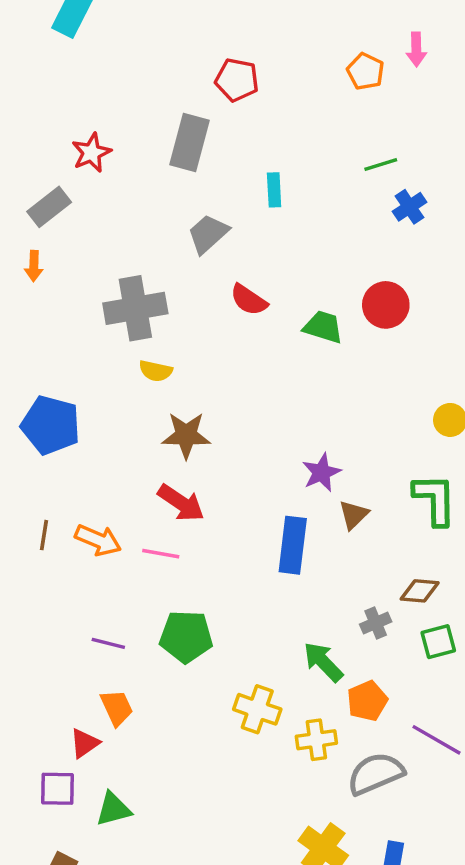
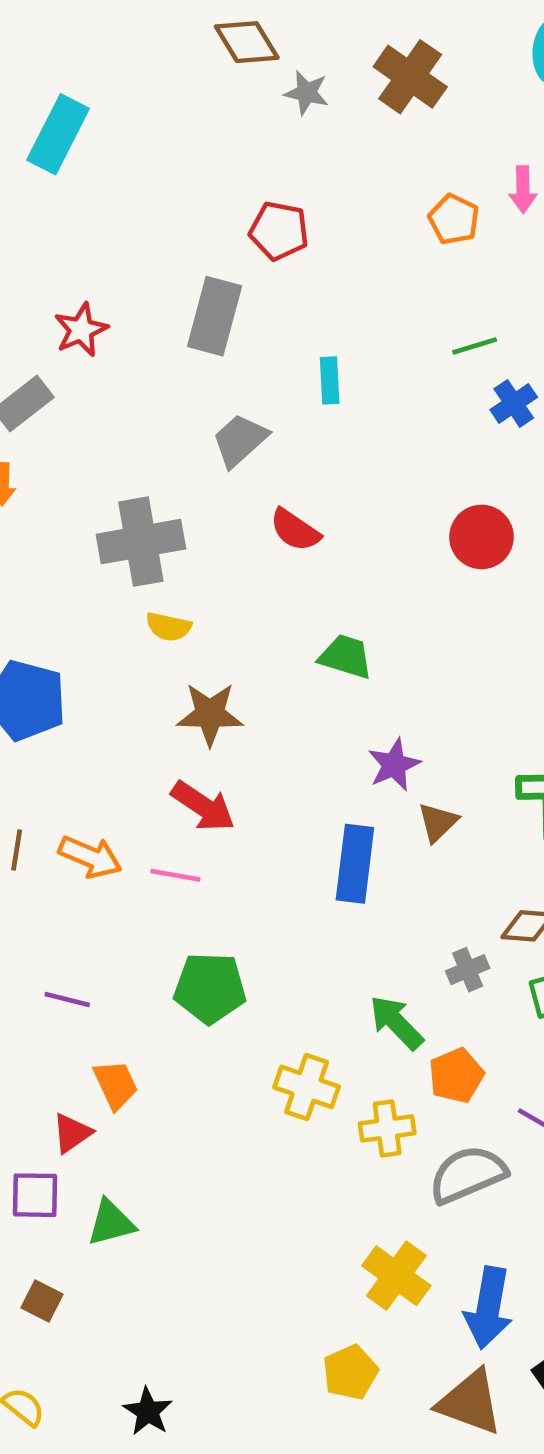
green trapezoid: (323, 327) -> (346, 657), moved
purple line: (108, 643) -> (67, 1000), moved

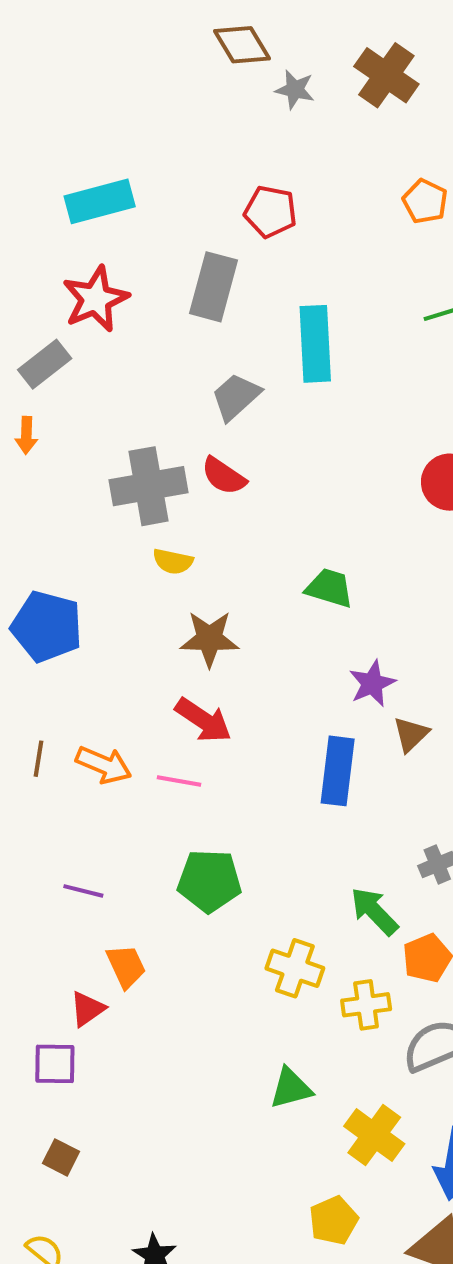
cyan rectangle: (58, 134) -> (100, 201), moved, turned 48
red star: (81, 330) -> (96, 299), size x1.4
cyan rectangle: (330, 380) -> (315, 344), size x1.8
red semicircle: (295, 530) -> (224, 476), moved
green triangle: (111, 1223) -> (291, 1088), moved

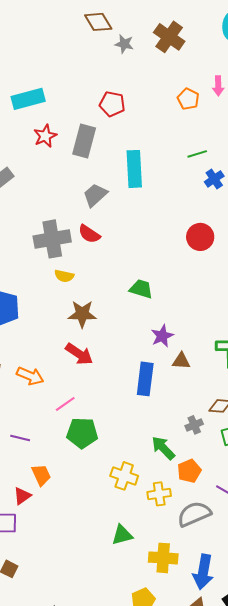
red star: (96, 299) -> (45, 136), moved, size x0.7
brown triangle: (411, 734) -> (181, 361), turned 48
pink line: (179, 781) -> (65, 404), moved, turned -45
yellow cross: (374, 1135) -> (163, 558), turned -32

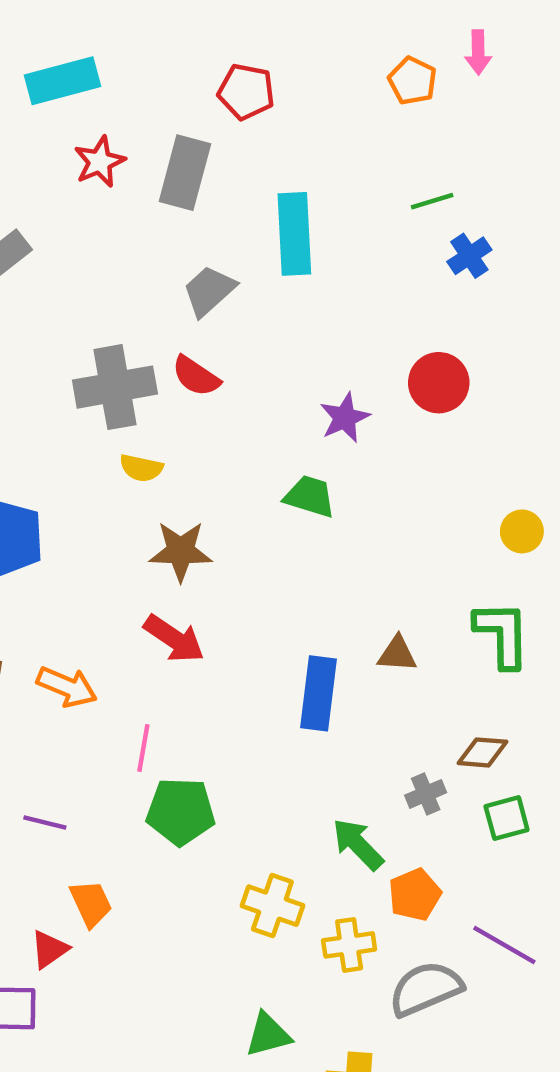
purple star: (162, 336) -> (345, 418), moved
pink line: (65, 404) -> (143, 748), turned -45

